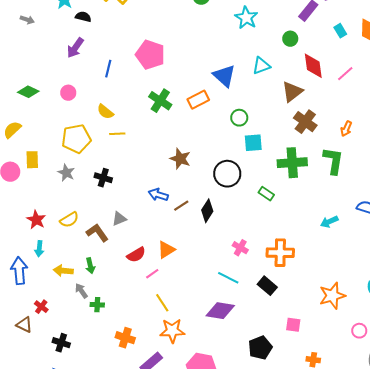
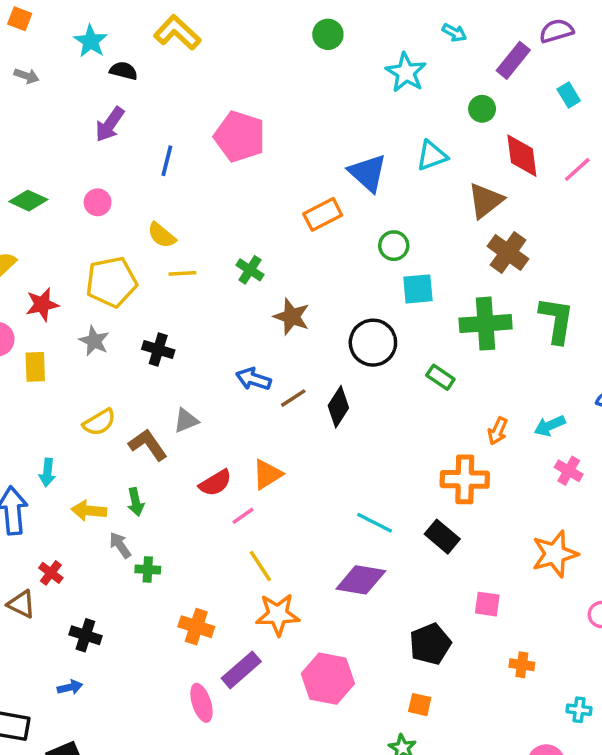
green cross: (160, 101) -> (250, 270), moved, size x0.7
orange arrow: (346, 129) -> (498, 431), moved
yellow rectangle: (32, 160) -> (35, 367), moved
red star: (36, 220) -> (42, 305), moved, turned 30
pink cross: (240, 248) -> (569, 471), moved

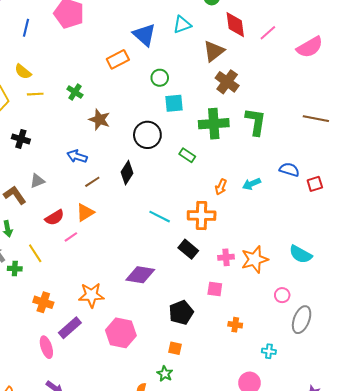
brown line: (293, 398) -> (92, 182), moved
pink cross: (569, 471) -> (226, 257), moved, turned -35
cyan line: (375, 523) -> (160, 217), moved
yellow line: (260, 566) -> (35, 253), moved

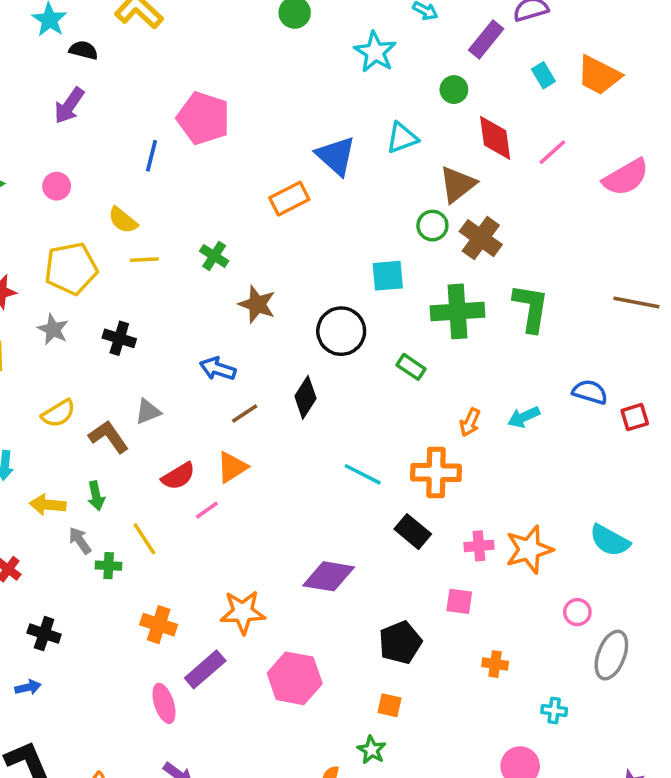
blue line: (26, 28) -> (151, 156), moved
green circle: (160, 78) -> (432, 226), moved

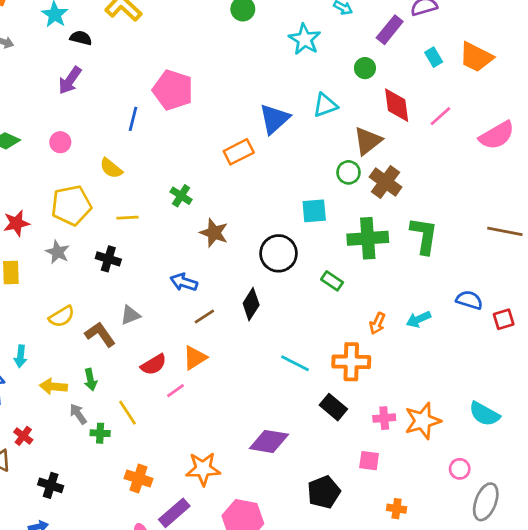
blue triangle: (336, 156) -> (274, 119), turned 36
yellow line: (144, 260) -> (128, 218), moved

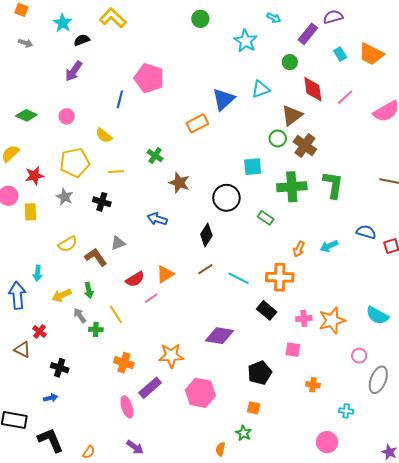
black semicircle: (81, 38) -> (82, 40), turned -35
brown line: (204, 317) -> (205, 269), moved
yellow arrow: (53, 387) -> (62, 295), turned -30

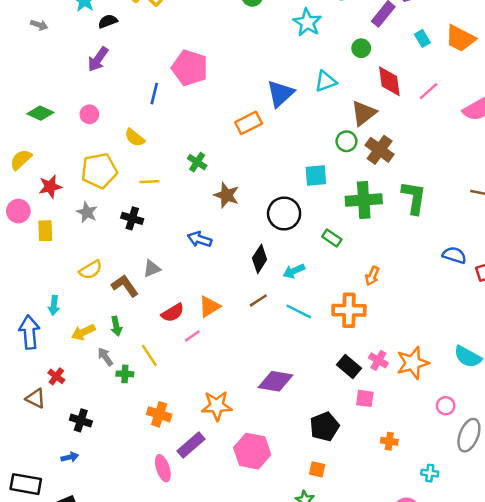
cyan arrow: (329, 246) -> (294, 271), moved
black rectangle: (267, 310) -> (349, 367), moved
pink cross: (304, 318) -> (378, 360), turned 35

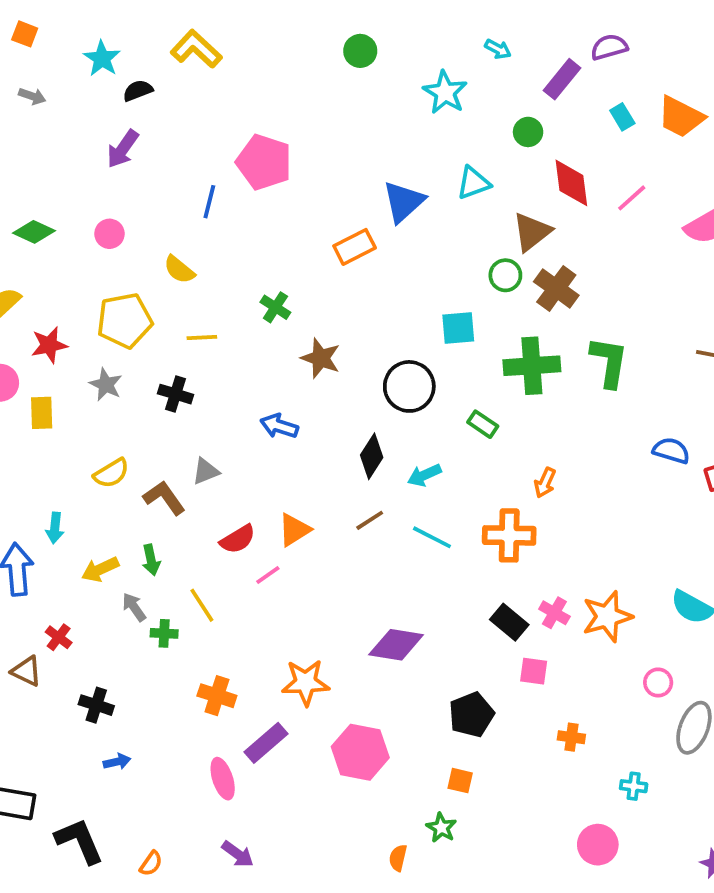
blue arrow: (70, 457) -> (117, 762), moved

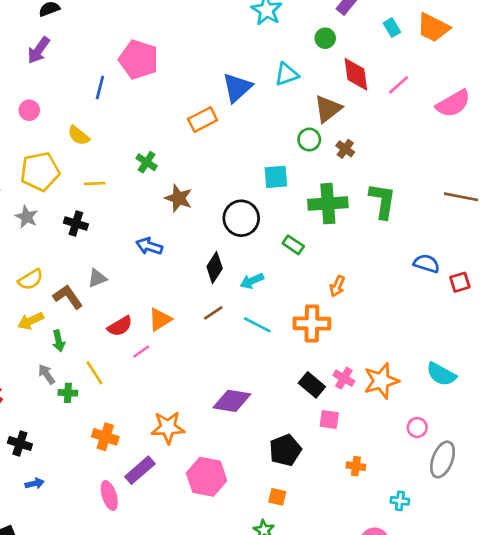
brown cross: (556, 288) -> (345, 149), size x0.6
yellow arrow: (100, 569) -> (31, 321), moved

